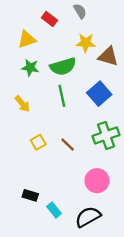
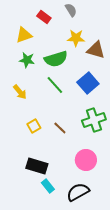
green line: (62, 96) -> (55, 85), turned -30
black rectangle: (30, 195) -> (37, 166), moved, size x1.5

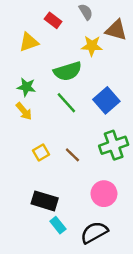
brown triangle: (96, 50) -> (116, 30), moved
green star: (27, 60) -> (26, 87), moved

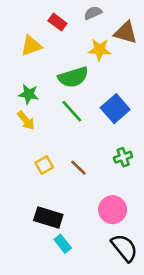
gray semicircle: (86, 12) -> (93, 13), turned -84
green cross: (114, 145) -> (123, 157), size x0.6
black semicircle: (94, 232) -> (124, 248), moved, turned 80

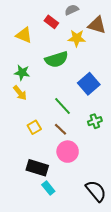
red rectangle: (57, 22) -> (51, 22), moved
yellow triangle: (31, 46) -> (24, 35), turned 42
green line: (72, 111) -> (63, 106), moved
pink circle: (113, 210) -> (68, 152), moved

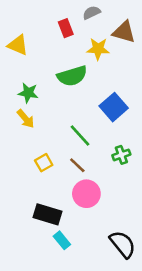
red rectangle: (51, 22) -> (66, 28), turned 32
yellow triangle: (24, 35) -> (18, 45), moved

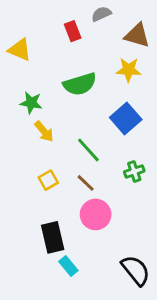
yellow star: (98, 49) -> (129, 70), moved
yellow arrow: (26, 119) -> (44, 131), moved
black rectangle: (48, 214) -> (53, 237), turned 60

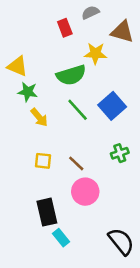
yellow triangle: (20, 50) -> (17, 66), moved
yellow star: (129, 70) -> (95, 53), moved
green line: (88, 150) -> (78, 110), moved
yellow square: (48, 180) -> (43, 161), turned 36

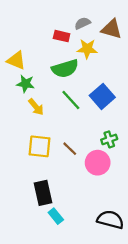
gray semicircle: (90, 12) -> (82, 23), moved
red rectangle: (65, 28) -> (62, 36), moved, turned -56
yellow square: (43, 161) -> (40, 146), size x1.5
pink circle: (85, 192) -> (98, 163), moved
black semicircle: (121, 241) -> (110, 220), turned -36

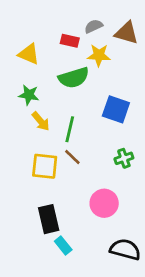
yellow triangle: (16, 60) -> (29, 54), moved
blue square: (102, 96) -> (116, 109), turned -30
green line: (71, 100) -> (70, 129), moved, turned 55
brown line: (70, 149) -> (72, 157), moved
pink circle: (98, 163) -> (104, 203), moved

